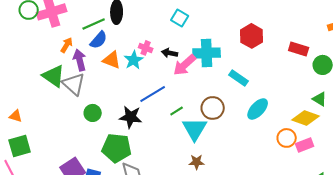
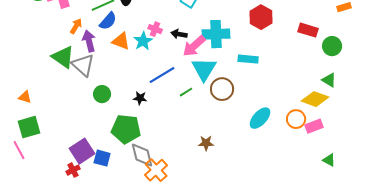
cyan rectangle: (239, 78) -> (248, 59), turned -30
cyan ellipse: (258, 109) -> (260, 118), moved
black star: (131, 117) -> (140, 98), size x0.6
cyan triangle: (195, 129) -> (204, 69), moved

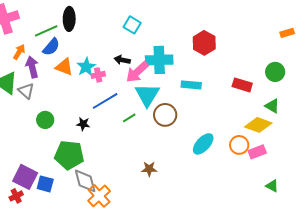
pink cross: (155, 29) -> (98, 75), moved, turned -32
red rectangle: (308, 30) -> (242, 85), moved
gray triangle: (83, 65) -> (26, 91), size x0.7
purple square: (82, 151) -> (25, 177), turned -30

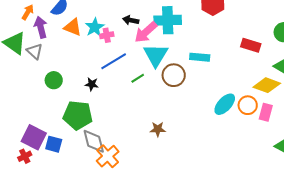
cyan rectangle: (191, 85) -> (200, 57), moved
cyan ellipse: (203, 144) -> (225, 104), moved
pink rectangle: (257, 152) -> (266, 112), turned -54

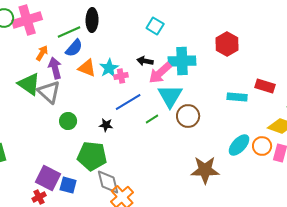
gray triangle: (35, 51) -> (49, 92), size x1.4
cyan rectangle: (200, 57) -> (237, 97), moved
brown star: (158, 129) -> (205, 170), moved, size x1.8

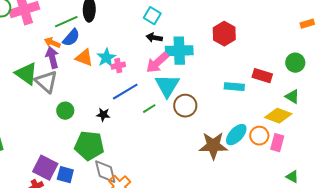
orange arrow: (42, 53) -> (52, 43), moved, turned -98
black arrow: (145, 61) -> (154, 38), moved
brown star: (205, 170) -> (213, 146), moved

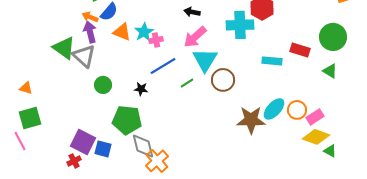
cyan cross: (179, 51) -> (240, 25), moved
green circle: (295, 63) -> (333, 37), size x1.4
yellow diamond: (278, 116) -> (316, 137), moved
pink rectangle: (277, 143) -> (315, 117), turned 42

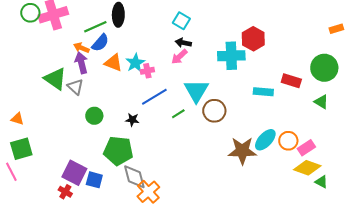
pink arrow: (195, 37) -> (179, 57), moved, size x0.7
gray triangle: (84, 56) -> (75, 87), size x0.7
red cross: (74, 161) -> (65, 192), turned -32

